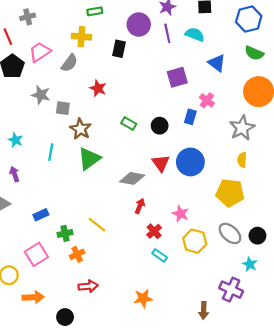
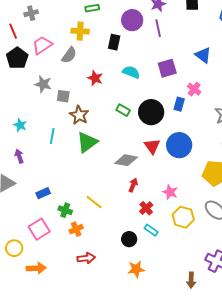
cyan semicircle: (195, 34) -> (131, 72), moved
black circle: (160, 126) -> (151, 112), size x1.6
green cross: (65, 233) -> (65, 210), turned 32
black circle: (65, 317) -> (129, 239), moved

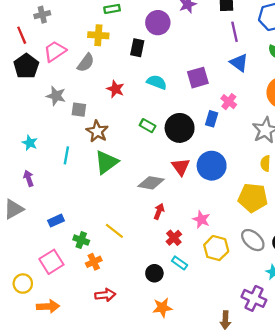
purple line: (158, 28) -> (235, 32), moved

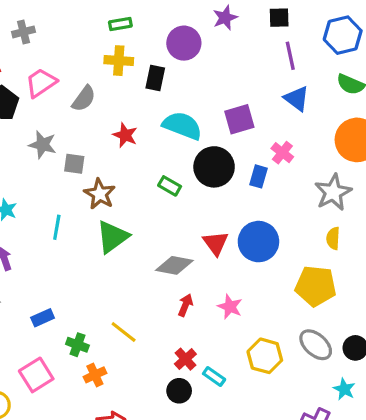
yellow cross: (98, 35) -> (119, 61), moved
cyan semicircle: (157, 82) -> (182, 126), size x1.4
black circle: (180, 128) -> (214, 167), moved
pink star: (201, 219) -> (230, 307), moved
red cross: (174, 238) -> (185, 359), moved

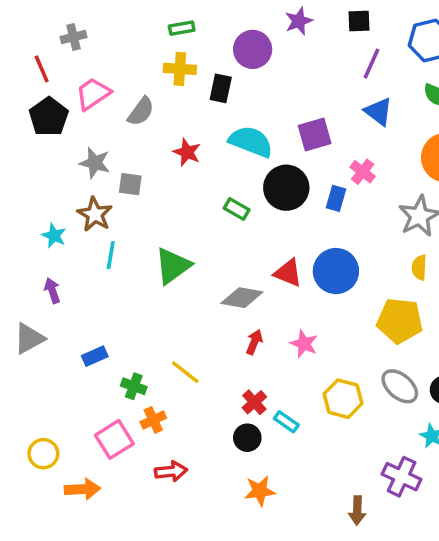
purple line: (290, 56) -> (371, 64), turned 36
brown star: (100, 194) -> (95, 214), moved
red triangle: (216, 243) -> (288, 273), turned -32
pink square: (36, 375) -> (114, 439), moved

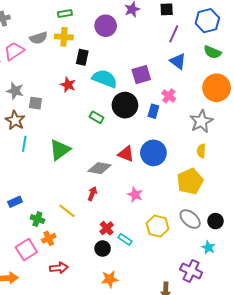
black rectangle: (221, 88) -> (82, 57), moved
gray semicircle: (141, 111) -> (38, 38), moved, turned 36
yellow pentagon: (400, 321) -> (190, 181), turned -30
red arrow: (254, 342) -> (92, 194), moved

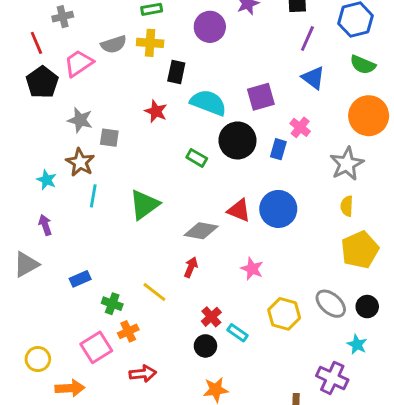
yellow pentagon: (190, 181) -> (360, 250), moved

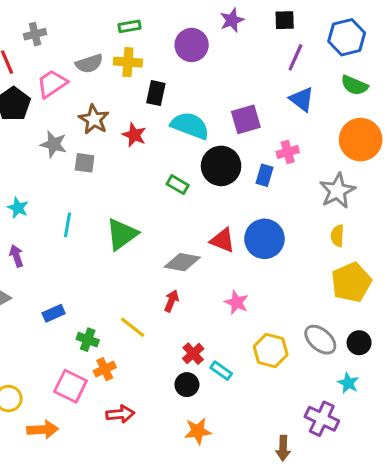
pink cross: (300, 127) -> (288, 152), turned 36
brown star: (80, 162) -> (94, 119), moved
pink square: (96, 347) -> (71, 386), turned -32

